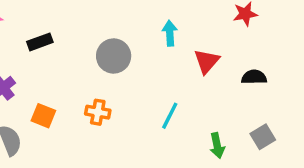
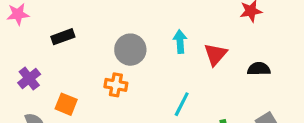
cyan arrow: (170, 33) -> (180, 42), moved
orange cross: (98, 112) -> (116, 85), moved

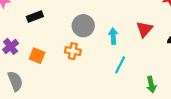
cyan arrow: (180, 42) -> (113, 36), moved
orange square: (66, 104) -> (37, 56), moved

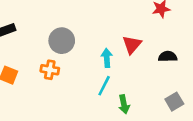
cyan arrow: (113, 36) -> (107, 58), moved
green arrow: (151, 85) -> (124, 104), moved

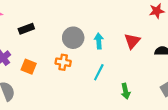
cyan arrow: (107, 58) -> (99, 41), moved
cyan line: (104, 86) -> (99, 72), moved

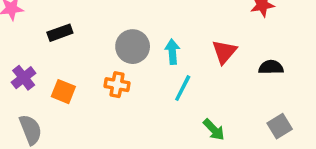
cyan line: (99, 72) -> (183, 88), moved
green arrow: (126, 91) -> (214, 130), turned -32

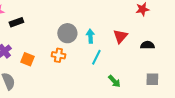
black rectangle: (60, 33) -> (16, 22), moved
gray square: (280, 126) -> (152, 79), turned 32

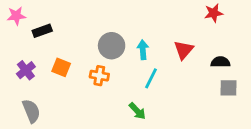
orange square: (27, 59) -> (61, 67), moved
gray square: (152, 79) -> (229, 88), moved
green arrow: (114, 81) -> (137, 111), moved

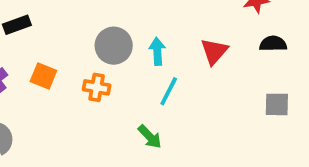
black semicircle: (220, 62) -> (273, 44), moved

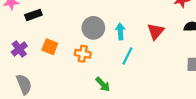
green arrow: (150, 137) -> (103, 84), moved

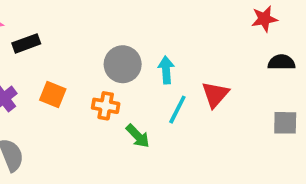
red triangle: (156, 31) -> (215, 94), moved
green arrow: (103, 84) -> (138, 136), moved

